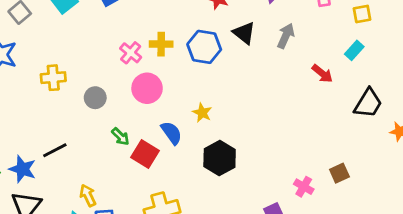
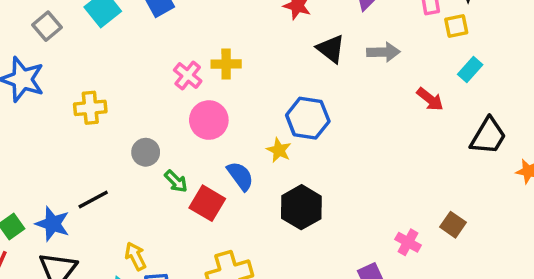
yellow square: (362, 14) -> (456, 26), moved
gray arrow: (286, 36) -> (383, 52), turned 65
blue hexagon: (204, 47) -> (308, 118), moved
gray circle: (95, 98) -> (146, 152), moved
brown square: (339, 173) -> (453, 225), turned -30

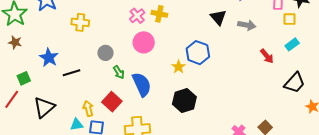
blue semicircle: (240, 176) -> (142, 84), moved, size x1.4
red square: (207, 203) -> (112, 102), moved
blue star: (53, 224) -> (49, 58), moved

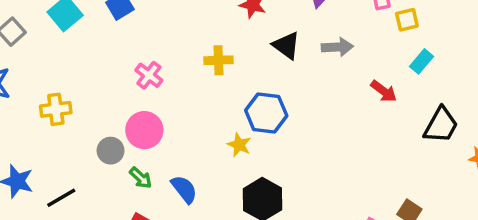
yellow cross: (159, 14) -> (219, 60), moved
pink circle: (144, 42) -> (144, 130), moved
blue semicircle: (142, 84) -> (184, 189), size x0.7

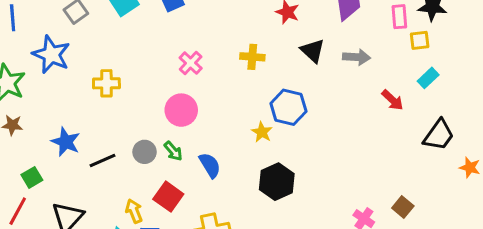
gray circle: (111, 151) -> (145, 152), moved

